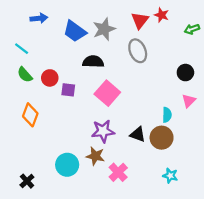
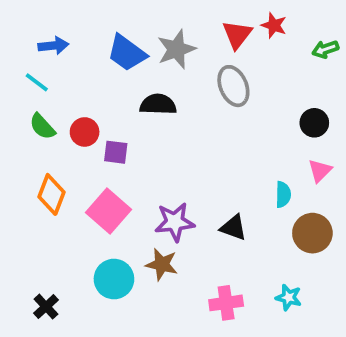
blue arrow: (39, 18) -> (53, 46), moved
pink square: (107, 93) -> (108, 211), moved
brown circle: (162, 138) -> (312, 233), moved
pink cross: (118, 172) -> (226, 303), moved, turned 36

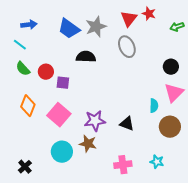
pink triangle: (320, 171) -> (174, 93), size x1.5

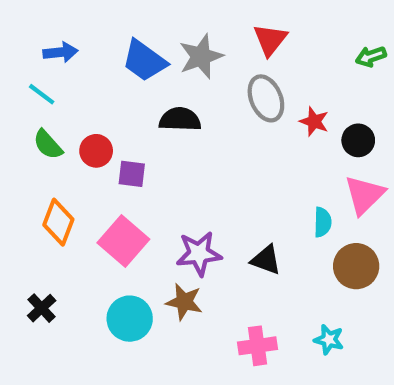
red star: (149, 14) -> (314, 121), moved
black cross: (25, 167) -> (42, 308), moved

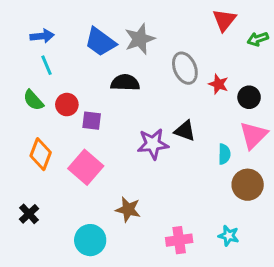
red triangle: (270, 40) -> (224, 20), moved
cyan line: (42, 94) -> (46, 65), moved, turned 30
purple star: (199, 254) -> (153, 144), moved
black triangle: (266, 260) -> (185, 131), moved
cyan circle: (130, 319) -> (90, 240), moved

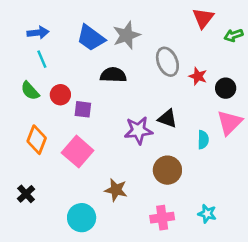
brown circle: (248, 185) -> (167, 170), moved

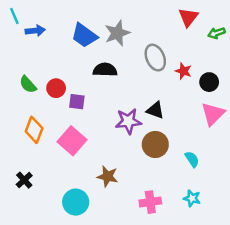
cyan line: (42, 59) -> (14, 16), moved
cyan semicircle: (203, 140) -> (192, 159), moved, turned -35
brown circle: (167, 170) -> (155, 144), moved

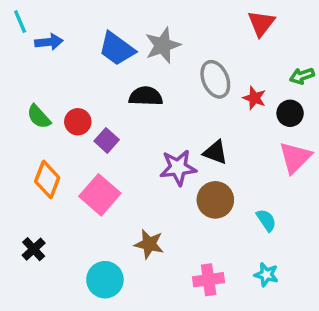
green arrow: (216, 33) -> (302, 76), moved
purple square: (77, 102) -> (107, 140), turned 35

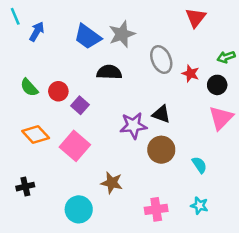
blue arrow: (49, 42) -> (37, 32), turned -54
orange diamond: (47, 179) -> (36, 134), turned -64
black cross: (34, 249) -> (25, 187), turned 30

